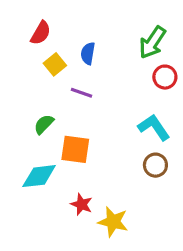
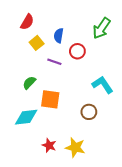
red circle: (165, 77) -> (77, 51), moved
brown circle: (155, 165) -> (89, 112), moved
red star: (82, 204) -> (49, 145), moved

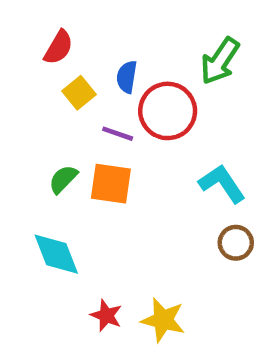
red circle: (77, 51) -> (168, 111), size x1.6
orange square: (50, 99) -> (111, 184), moved
brown circle: (89, 112) -> (236, 243), moved
cyan diamond: (26, 117) -> (56, 254), turned 75

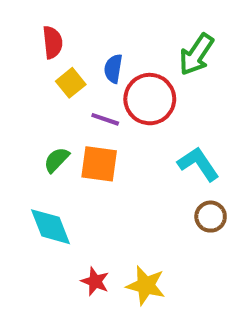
red semicircle: (59, 47) -> (53, 42), turned -36

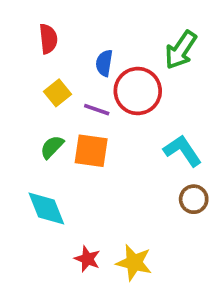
yellow square: (71, 83) -> (58, 93), moved

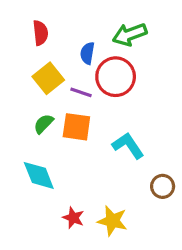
green arrow: (181, 50) -> (130, 34), moved, turned 36
yellow square: (58, 93) -> (48, 78), size x1.4
cyan L-shape: (183, 151) -> (128, 146), moved
brown circle: (194, 199) -> (163, 186), moved

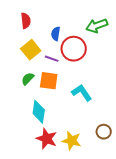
green arrow: (130, 34) -> (97, 26), moved
cyan diamond: (39, 175) -> (39, 112), moved, turned 30
brown circle: (163, 186) -> (104, 132), moved
red star: (73, 218) -> (47, 139), size x1.5

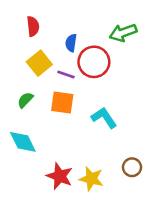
green semicircle: (28, 79) -> (25, 100), moved
cyan diamond: (39, 112) -> (23, 142), moved, turned -35

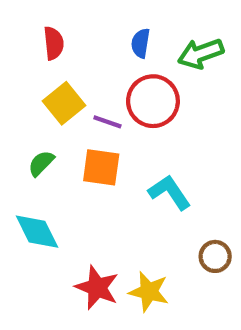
blue semicircle: (71, 43) -> (141, 43), moved
brown circle: (132, 167) -> (215, 256), moved

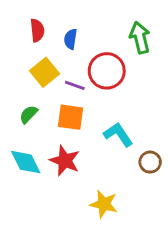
blue semicircle: (141, 43) -> (71, 39), moved
green arrow: (201, 54) -> (140, 38), turned 96
brown circle: (215, 256) -> (150, 162), moved
red star: (97, 288) -> (65, 161), moved

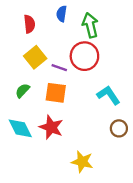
green arrow: (140, 38) -> (90, 25), moved
blue semicircle: (71, 39) -> (62, 14), moved
cyan L-shape: (118, 135) -> (109, 95), moved

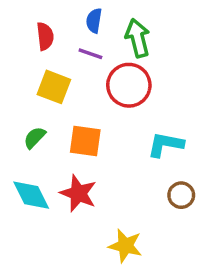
yellow square: (35, 57) -> (54, 87), turned -30
purple line: (59, 68) -> (90, 54), moved
cyan L-shape: (109, 95) -> (166, 145), turned -45

